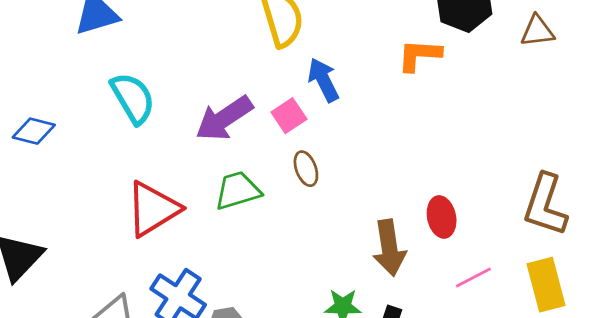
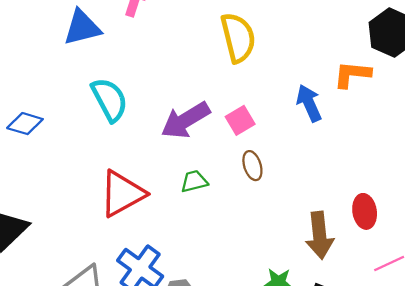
blue arrow: (323, 80) -> (309, 103), moved
green trapezoid: (238, 191) -> (194, 181), size x0.7

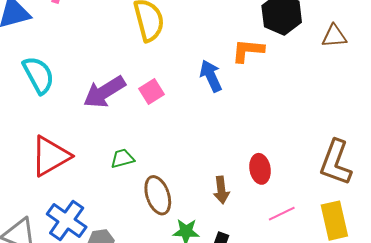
brown ellipse: (252, 166) -> (158, 195), moved, size x1.5
green trapezoid: (194, 181) -> (122, 159), moved
brown arrow: (320, 235) -> (221, 190), size x0.7

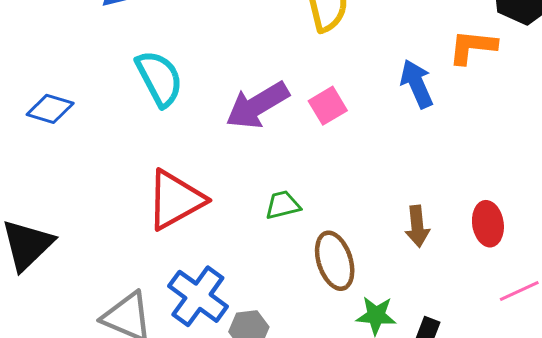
brown arrow: (221, 190) -> (417, 226), moved

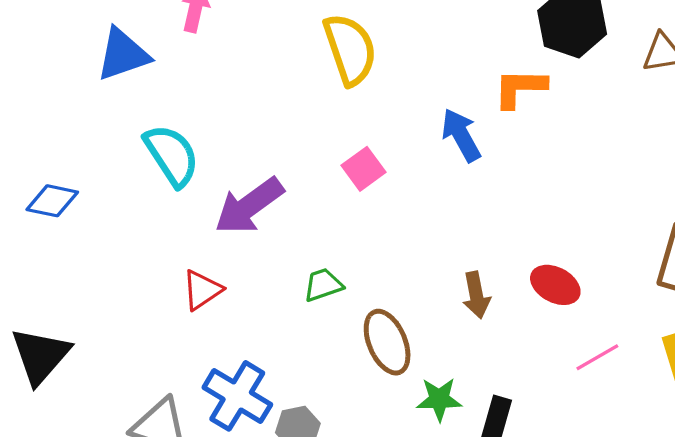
purple arrow: (257, 105) -> (249, 206), moved
red triangle: (175, 200) -> (202, 290), size x0.6
red ellipse: (488, 224) -> (555, 285), turned -48

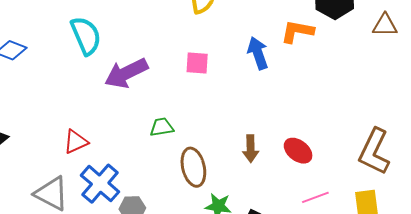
pink square: (363, 169) -> (197, 63), turned 30
red triangle: (202, 290) -> (76, 142), moved

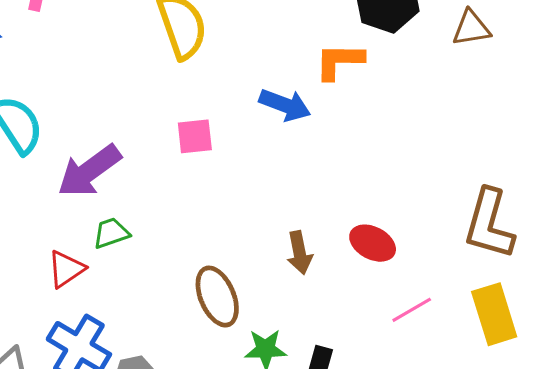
blue arrow: (258, 53) -> (285, 105), turned 140
green trapezoid: (162, 127) -> (111, 233), moved
red triangle: (76, 142) -> (66, 269), moved

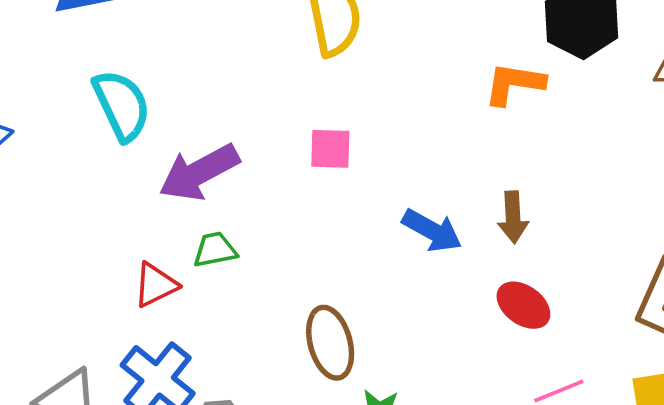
blue arrow: (285, 105) -> (432, 231), moved
brown arrow: (299, 253) -> (513, 217), moved

